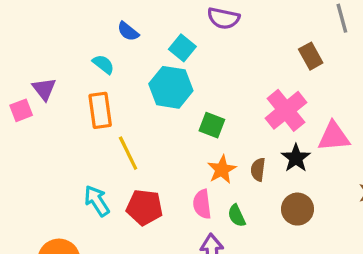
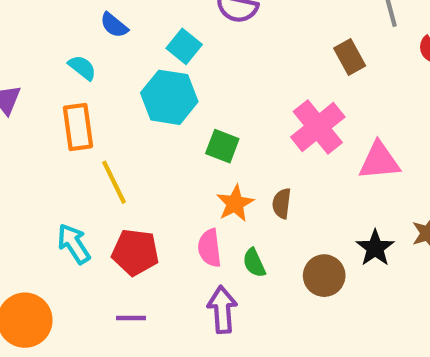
black star: (296, 158) -> (375, 248), moved
brown circle: (297, 209) -> (324, 276), moved

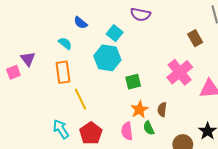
green square: (222, 146) -> (133, 82), turned -35
red pentagon: (135, 252) -> (91, 133), turned 30
green semicircle: (254, 263) -> (149, 128), moved

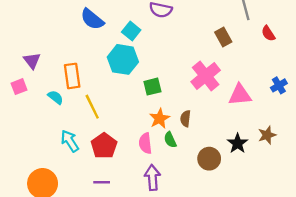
blue semicircle: (81, 23) -> (92, 19), size x1.5
cyan semicircle: (65, 43) -> (56, 97), moved
pink square: (13, 72) -> (19, 87), moved

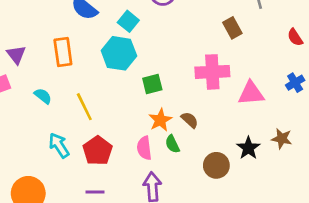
red semicircle: (268, 33) -> (295, 37), moved
orange rectangle: (72, 76) -> (63, 52), moved
pink cross: (206, 76) -> (212, 72), turned 36
brown semicircle: (186, 119) -> (190, 120), turned 126
brown star: (267, 135) -> (282, 139), turned 30

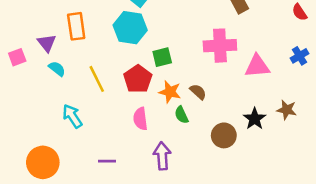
purple triangle: (16, 55) -> (47, 43), moved
orange star: (160, 120) -> (170, 92), turned -30
pink semicircle: (144, 148) -> (140, 119), moved
red pentagon: (98, 151) -> (138, 79), moved

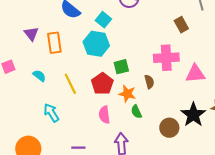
purple triangle: (47, 43) -> (31, 34), moved
brown semicircle: (198, 92) -> (149, 82), moved, turned 32
black star: (255, 119) -> (193, 115), size x1.4

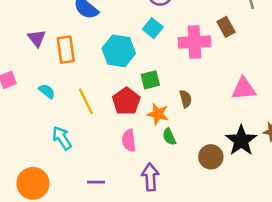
cyan square: (103, 20) -> (153, 28), moved
pink cross: (166, 58) -> (194, 42), moved

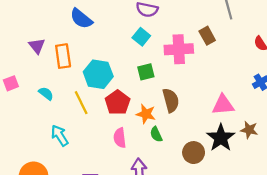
cyan hexagon: (119, 51) -> (98, 74), moved
green square: (150, 80) -> (146, 72), moved
pink triangle: (244, 89) -> (223, 105), moved
brown semicircle: (186, 99) -> (171, 100), size x1.5

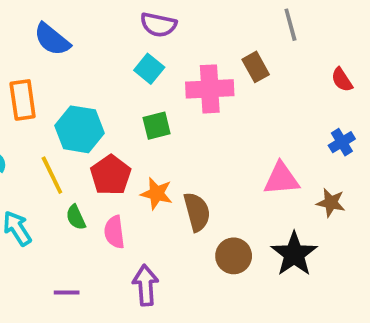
brown semicircle: (171, 100) -> (197, 212), moved
brown star: (249, 130) -> (331, 203), moved
green semicircle: (156, 134) -> (76, 217), moved
black star: (221, 138) -> (294, 254), moved

